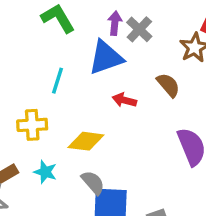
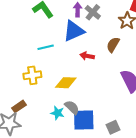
cyan line: (58, 81) -> (46, 47), turned 63
brown semicircle: (168, 85) -> (113, 45), turned -105
cyan star: (45, 172) -> (57, 113), moved

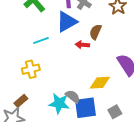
brown semicircle: (113, 45) -> (95, 32), moved
yellow diamond: (66, 83) -> (100, 83), moved
cyan star: (57, 113) -> (59, 103), size x1.5

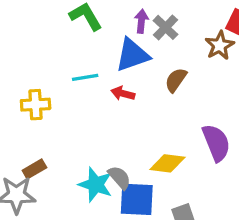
red arrow: (82, 45) -> (123, 93), moved
yellow cross: (31, 69) -> (36, 105), moved

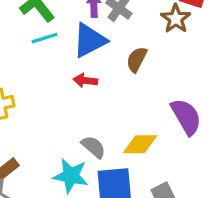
cyan line: (85, 77) -> (45, 38), moved
gray semicircle: (119, 177) -> (93, 147), moved

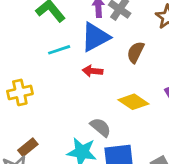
cyan line: (45, 38) -> (59, 50), moved
yellow diamond: (140, 144) -> (133, 102), moved, turned 36

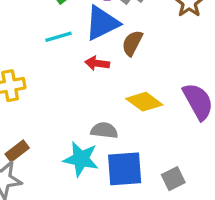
brown semicircle: (136, 52) -> (132, 43), moved
gray semicircle: (101, 127) -> (104, 130), turned -35

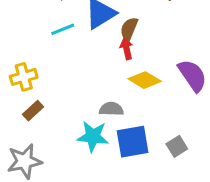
red arrow: (97, 63) -> (126, 49), moved, turned 75
brown rectangle: (17, 151) -> (33, 111), moved

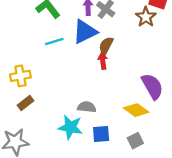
yellow diamond: (145, 80) -> (136, 110), moved
blue square: (133, 142) -> (101, 134), size x0.7

